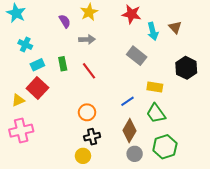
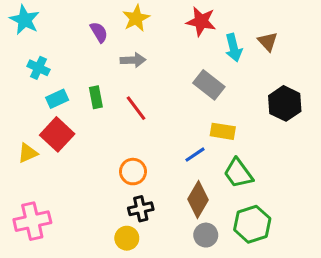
yellow rectangle: (155, 87) -> (223, 131), moved
pink cross: (21, 131) -> (32, 221), moved

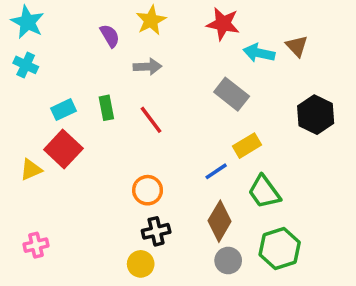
cyan arrow: (234, 48) -> (259, 53), turned 116
cyan cross: (39, 68) -> (26, 65), moved
yellow rectangle: (223, 131) -> (247, 146), turned -40
pink cross: (32, 221) -> (36, 245), size x0.6

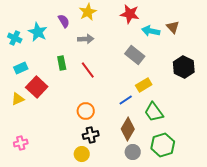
cyan star: (27, 22) -> (38, 32), moved
cyan rectangle: (63, 110) -> (21, 68), moved

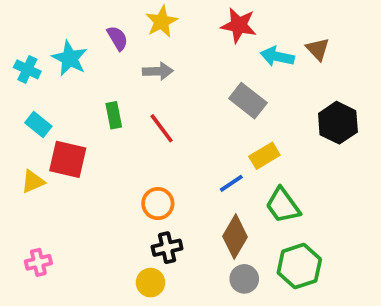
cyan rectangle: (21, 68) -> (38, 125), turned 64
red square: (37, 87) -> (68, 159), turned -30

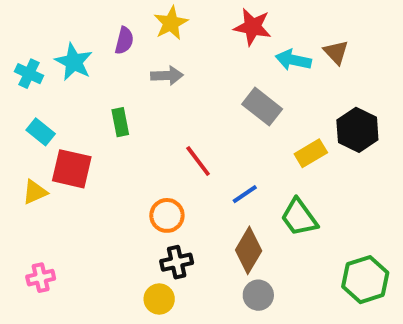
purple semicircle: (117, 38) -> (124, 41), turned 45
red line: (162, 128) -> (198, 161), moved
yellow rectangle: (264, 156) -> (311, 153), moved
green hexagon: (299, 266) -> (365, 280), moved

